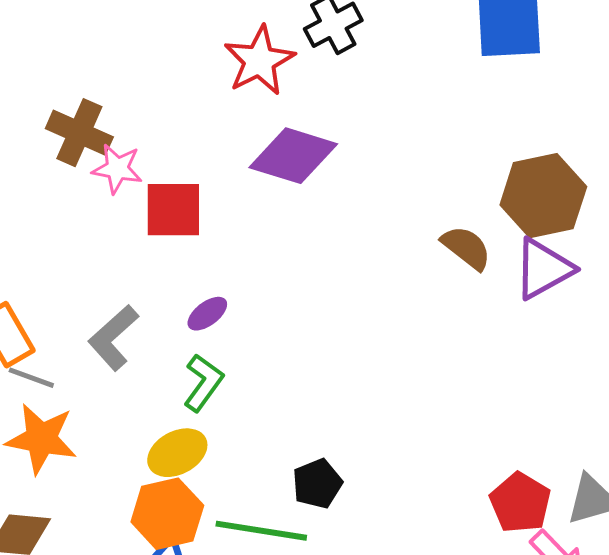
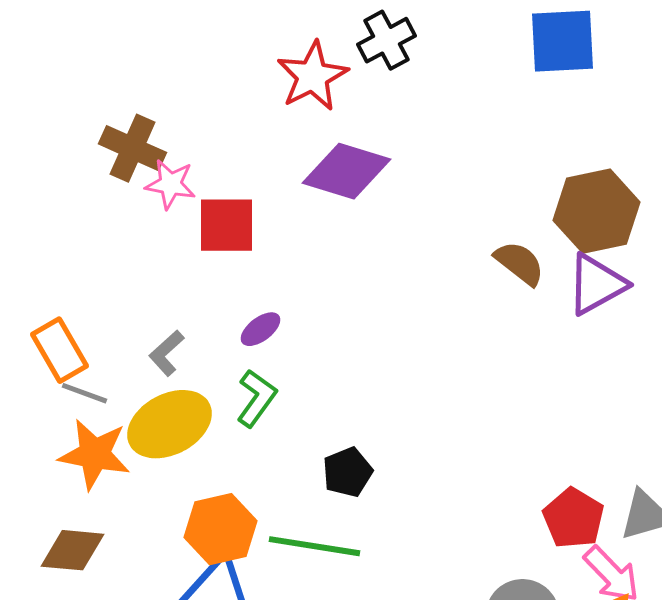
gray L-shape: (113, 338) -> (166, 353), size x0.7
yellow ellipse: (177, 453) -> (169, 424), moved, size x1.4
black pentagon: (317, 484) -> (347, 472), moved

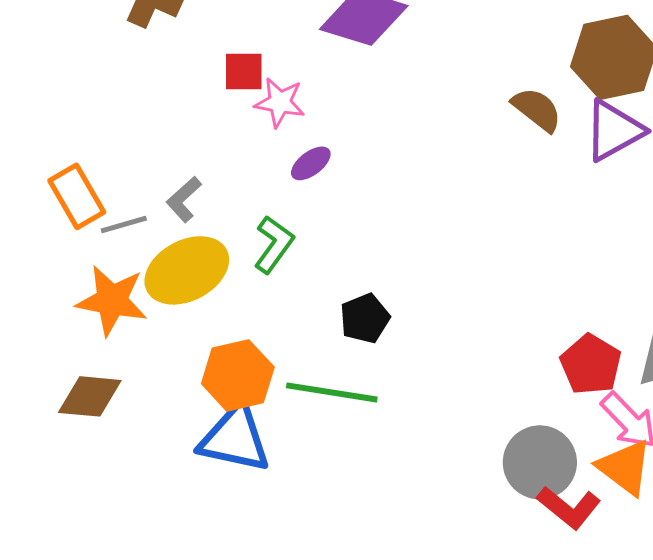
pink star: (170, 184) -> (280, 102), moved
red square: (226, 225) -> (244, 71), size x0.7
purple ellipse: (260, 329) -> (311, 163), moved
gray line: (84, 393) -> (124, 224), moved, turned -36

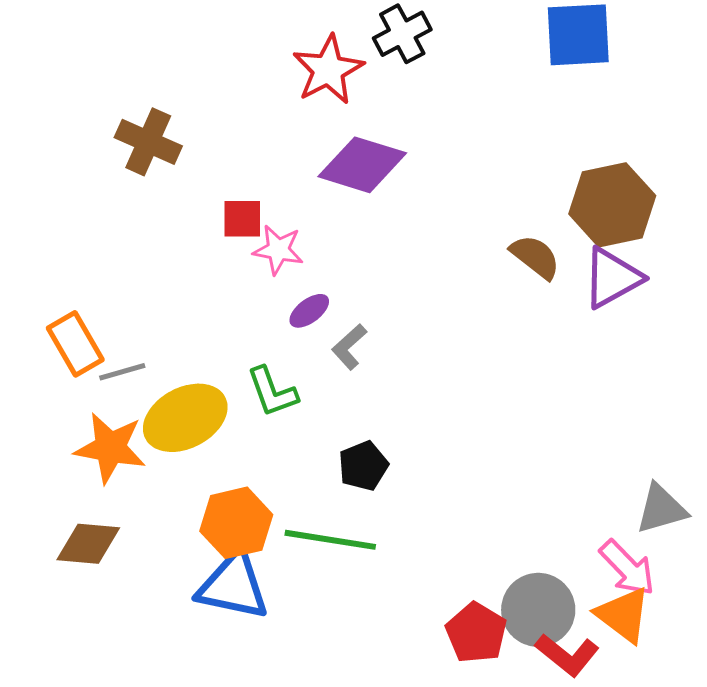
gray L-shape: (184, 199) -> (349, 347), moved
green L-shape: (274, 244) -> (272, 392), turned 124
red pentagon: (591, 364) -> (476, 633), moved

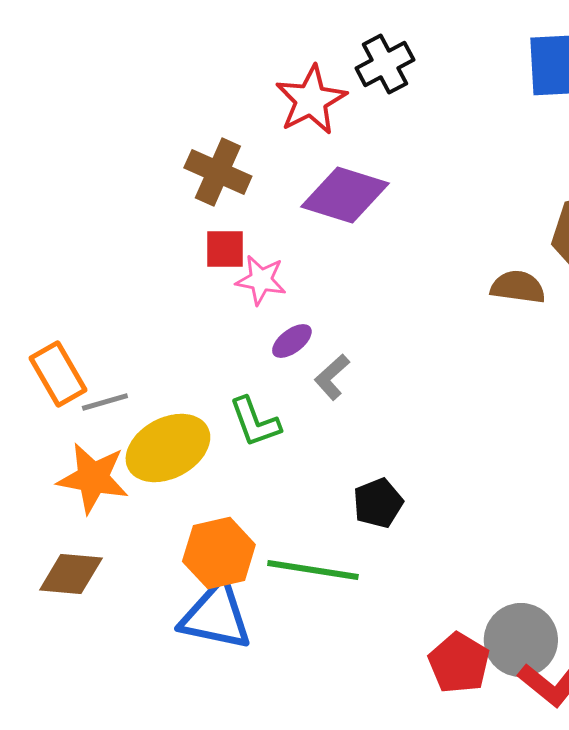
brown cross: (148, 142) -> (218, 172), moved
brown semicircle: (535, 257) -> (518, 287), turned -30
black pentagon: (363, 466) -> (378, 503), moved

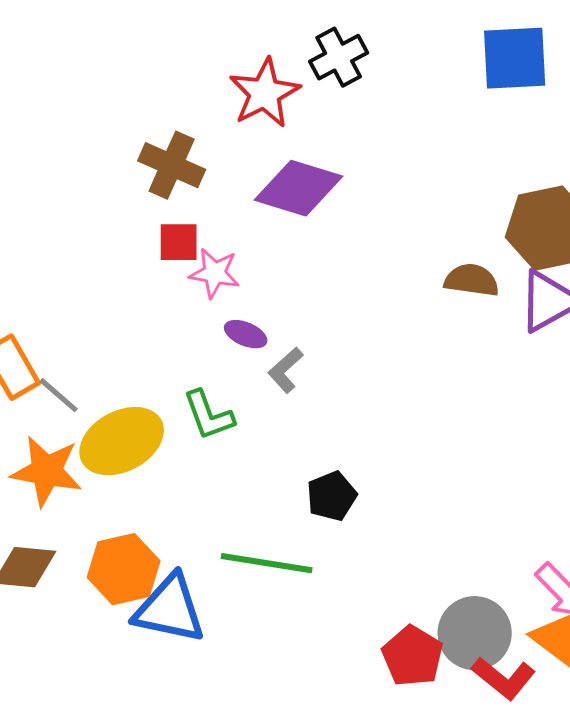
purple ellipse: (292, 341) -> (246, 334), turned 60
gray line: (105, 402) -> (59, 395), turned 57
orange hexagon: (219, 553) -> (124, 569), moved

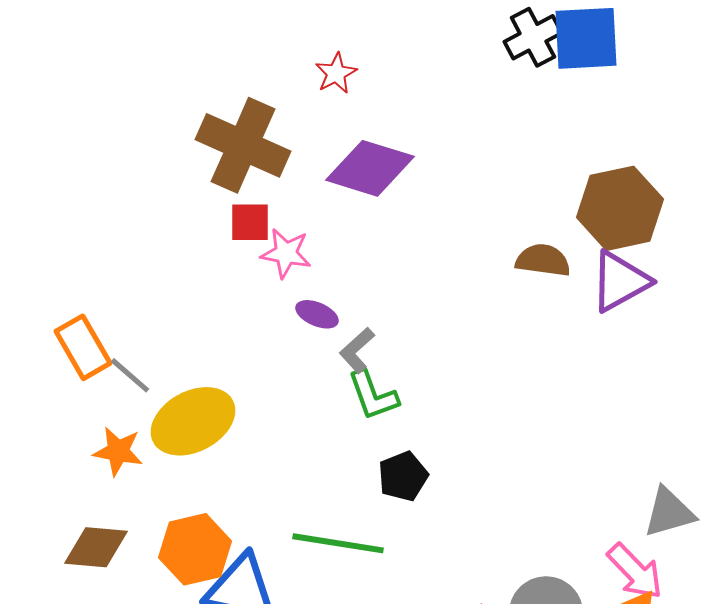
black cross: (339, 57) -> (533, 37), moved
red star: (265, 93) -> (336, 73), size x0.6
brown cross: (172, 165) -> (243, 145), size x1.4
green L-shape: (209, 415) -> (373, 395), moved
orange star: (47, 471) -> (118, 451), size x0.7

